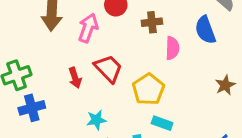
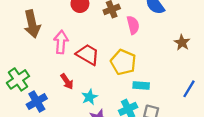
pink arrow: (88, 28) -> (61, 42), moved
red arrow: (75, 78) -> (67, 81), moved

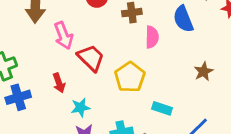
pink arrow: (61, 42) -> (64, 36), turned 140
cyan rectangle: (141, 86) -> (162, 108), moved

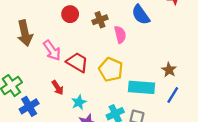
brown star: (204, 72) -> (169, 70), moved
cyan rectangle: (162, 108) -> (141, 87), size x1.6

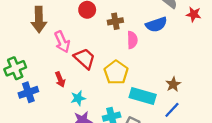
blue semicircle: (141, 15) -> (156, 25), turned -85

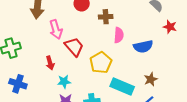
red star: (194, 14) -> (170, 27), moved
blue semicircle: (156, 25) -> (143, 47), moved
blue cross: (28, 92) -> (18, 84), moved, turned 30

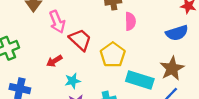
blue semicircle: (143, 47) -> (177, 33), moved
red arrow: (50, 63) -> (54, 61), turned 80
brown star: (151, 79) -> (172, 68), size x1.5

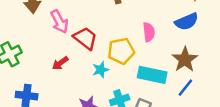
pink semicircle: (130, 21) -> (149, 32), moved
yellow pentagon: (113, 55) -> (121, 51), turned 30
cyan star: (73, 81) -> (101, 70), moved

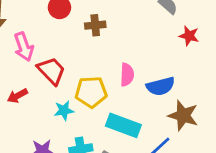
blue semicircle: (187, 22) -> (161, 86), moved
brown star: (185, 60) -> (183, 115), moved, turned -30

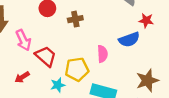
blue semicircle: (161, 86) -> (129, 40), moved
brown star: (183, 115) -> (147, 80), turned -30

